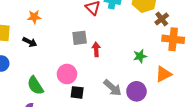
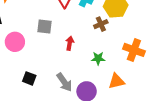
brown cross: (162, 19) -> (101, 24), moved
red arrow: (96, 49) -> (70, 43), moved
pink circle: (67, 74) -> (15, 42), moved

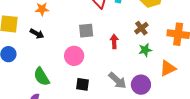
brown cross: (101, 24) -> (141, 28), moved
pink circle: (15, 42) -> (74, 56), moved

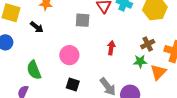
brown cross: (141, 28) -> (148, 44), moved
gray square: (86, 31) -> (83, 20), moved
orange triangle: (168, 68) -> (158, 72), moved, turned -30

